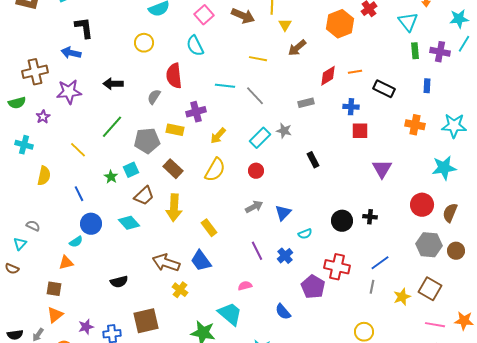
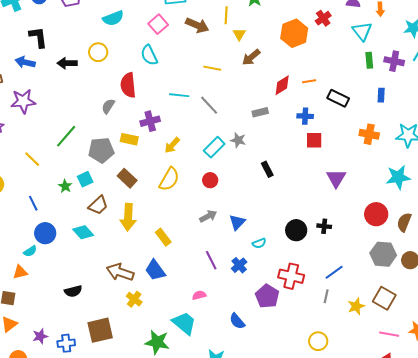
black arrow: (113, 84) -> (67, 63), moved

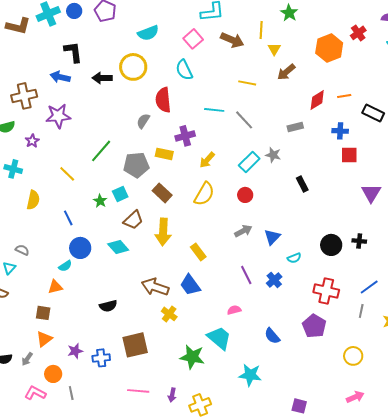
yellow circle: (98, 52) -> (133, 67), size x1.4
purple pentagon: (267, 296) -> (314, 326), moved

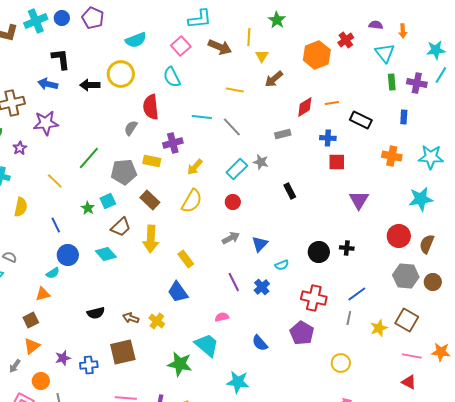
brown arrow: (155, 287) -> (131, 318), moved, size x0.6
brown square: (43, 313) -> (31, 320), turned -35

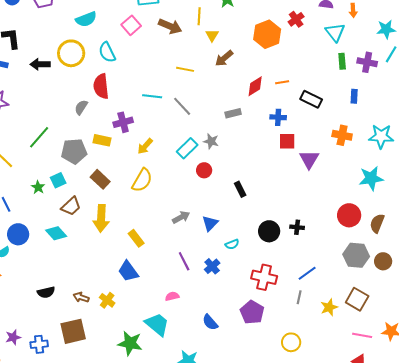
cyan semicircle: (172, 77) -> (107, 52), moved
black rectangle: (290, 191) -> (240, 189), moved
purple triangle: (359, 200) -> (309, 159), moved
red circle: (233, 202) -> (204, 170), moved

